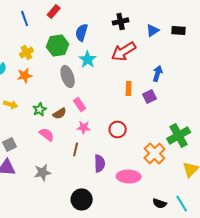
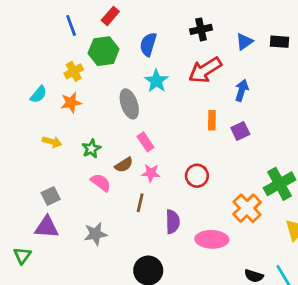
green hexagon: (58, 45) -> (104, 51), moved
blue arrow: (158, 73) -> (242, 90), moved
brown semicircle: (60, 113) -> (124, 165), moved

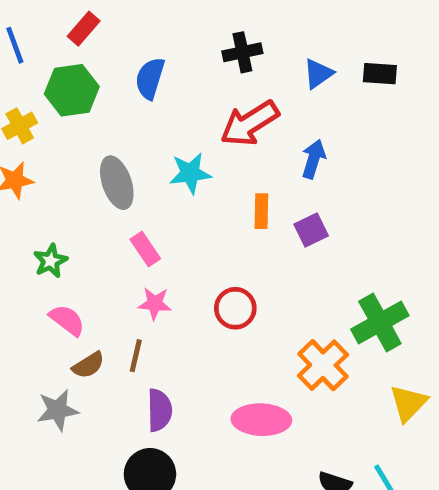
cyan star: (156, 81) -> (190, 173), moved, turned 30
brown semicircle: (124, 165) -> (88, 365), moved
purple semicircle: (173, 222) -> (159, 410), moved

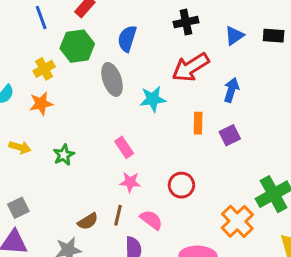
gray ellipse: (117, 183) -> (112, 79), moved
pink semicircle: (67, 320) -> (151, 220), moved

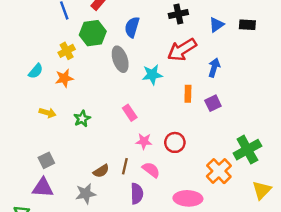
pink star: (130, 182) -> (144, 141), moved

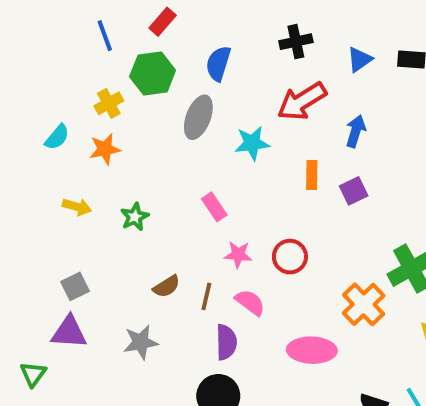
gray ellipse: (120, 59) -> (198, 117), turned 40
brown semicircle: (101, 171) -> (167, 286), moved

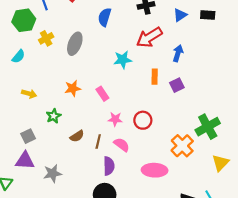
green hexagon: (153, 73) -> (24, 20), moved
gray ellipse: (198, 117) -> (75, 44), moved
orange star: (105, 149) -> (73, 88), moved
green star: (135, 217) -> (54, 116), moved
gray star: (141, 342) -> (52, 173), moved

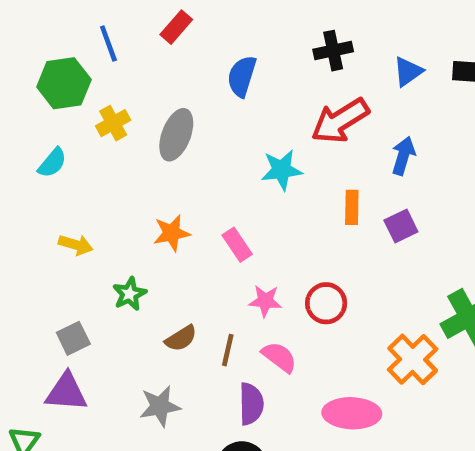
gray star: (52, 173) -> (160, 406), moved

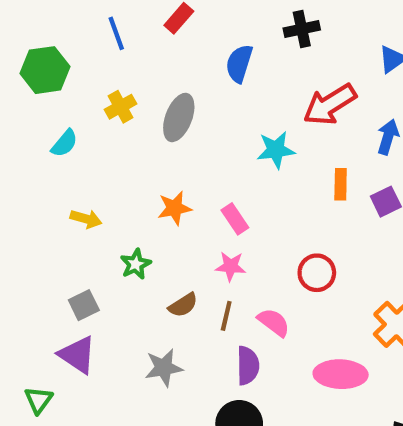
black cross: (333, 51) -> (302, 29), moved
green hexagon: (64, 83) -> (45, 70), moved
pink star: (265, 301) -> (231, 266), moved
purple triangle: (66, 392) -> (77, 355), turned 30

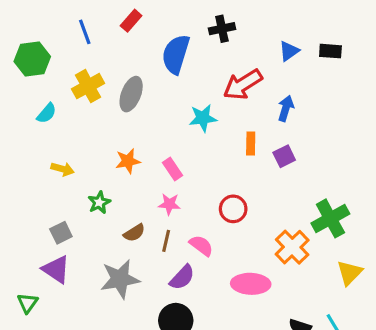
blue semicircle: (239, 64) -> (176, 54), size x1.4
yellow cross: (121, 107) -> (88, 86), size x1.4
purple semicircle: (248, 366) -> (182, 277), turned 44
gray star: (164, 368) -> (120, 279), size x1.4

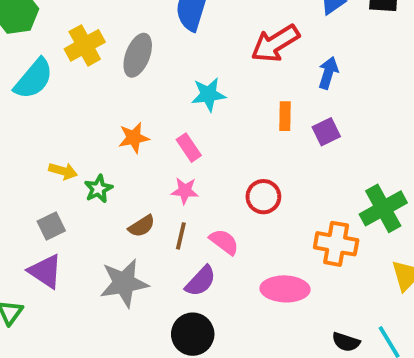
cyan semicircle: (47, 113) -> (34, 79), size x1.6
cyan star: (203, 118) -> (208, 95), moved
yellow arrow: (63, 169) -> (63, 171), moved
orange cross: (292, 247) -> (336, 244), turned -36

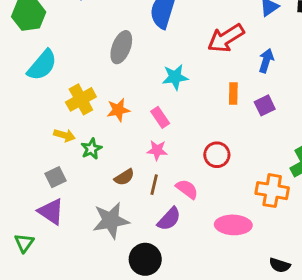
yellow cross: (85, 45) -> (81, 99), moved
black circle: (193, 334) -> (145, 259), moved

